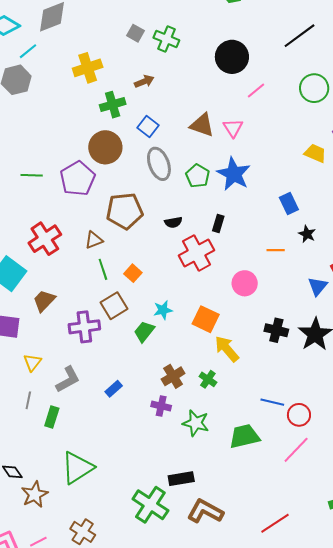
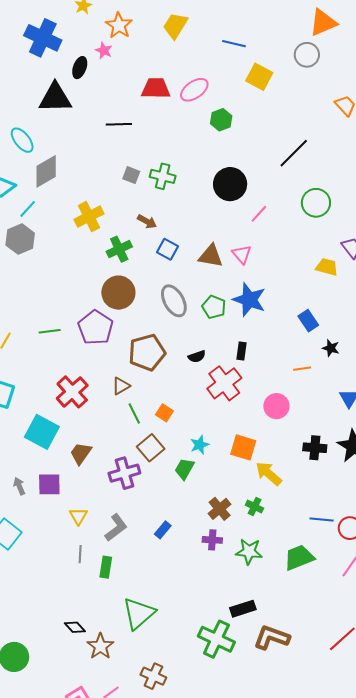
brown arrow: (144, 81) -> (147, 222), turned 60
blue square: (148, 127) -> (168, 249), moved

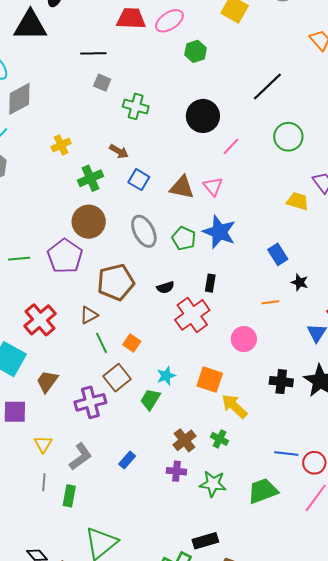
gray square: (131, 175) -> (102, 83), moved
yellow cross: (89, 217) -> (61, 145), size x0.7

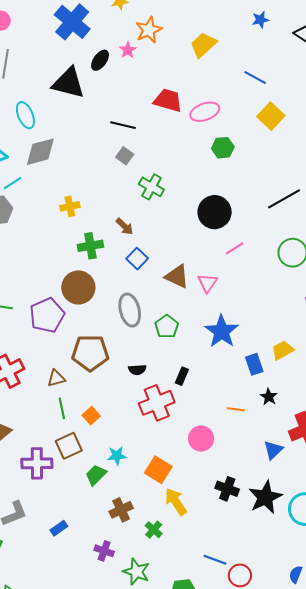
yellow trapezoid: (298, 201) -> (283, 350), moved, turned -60
blue star: (219, 232) -> (222, 331), moved
brown cross: (184, 440) -> (121, 510), moved

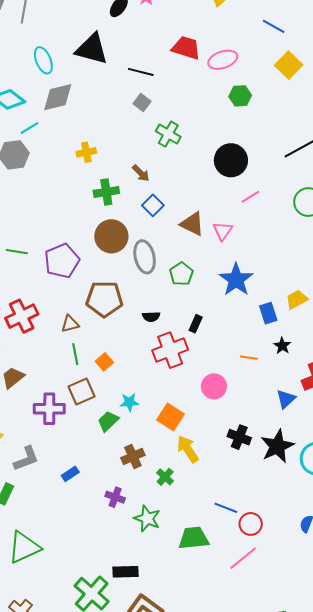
black triangle: (68, 83) -> (92, 49), moved
brown circle: (78, 287) -> (111, 236), moved

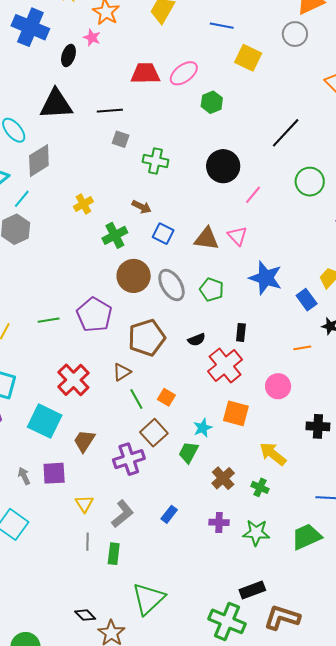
orange square: (171, 417) -> (236, 413), moved

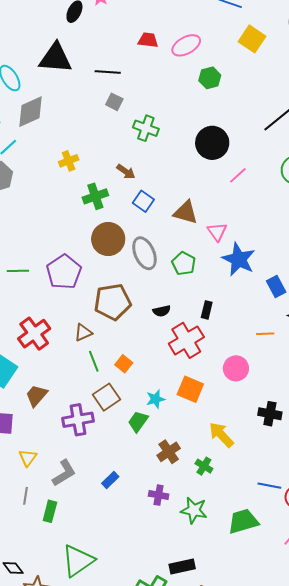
red trapezoid: (145, 73) -> (148, 40), size x0.7
pink triangle: (237, 236) -> (217, 232), moved

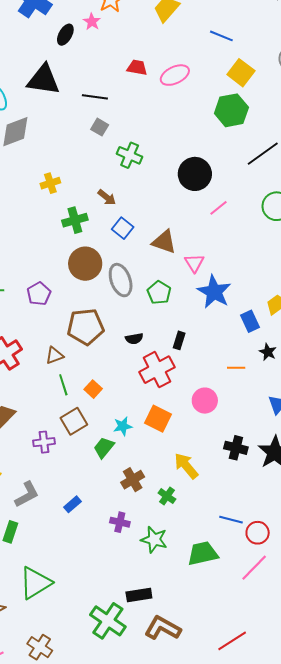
green hexagon: (210, 78) -> (231, 110), moved, size x1.5
purple pentagon: (64, 272) -> (39, 294), size x0.7
purple cross: (78, 420) -> (44, 442), size x0.7

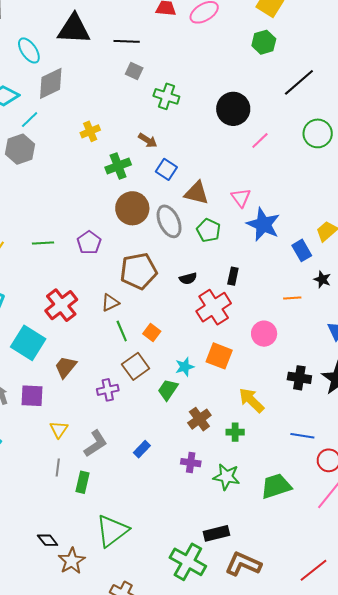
green hexagon: (231, 110) -> (264, 42), size x0.7
brown triangle: (164, 242) -> (197, 193), moved
green cross: (167, 496) -> (235, 432), turned -30
blue line: (231, 520) -> (302, 436), moved

